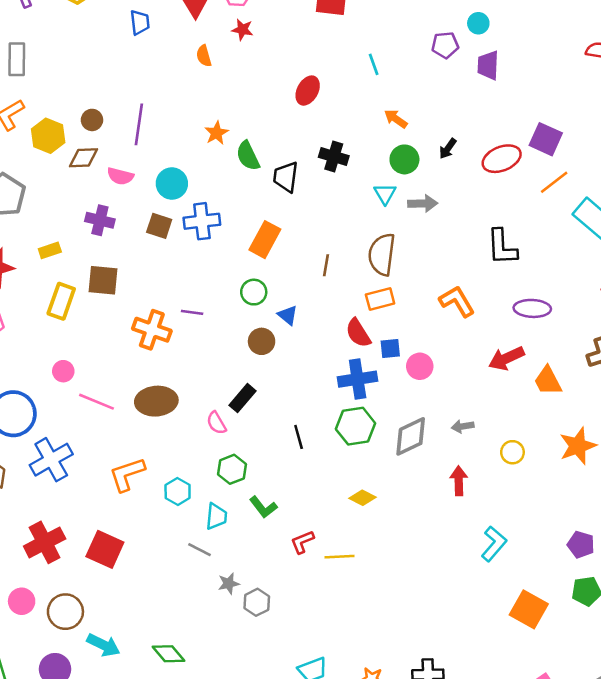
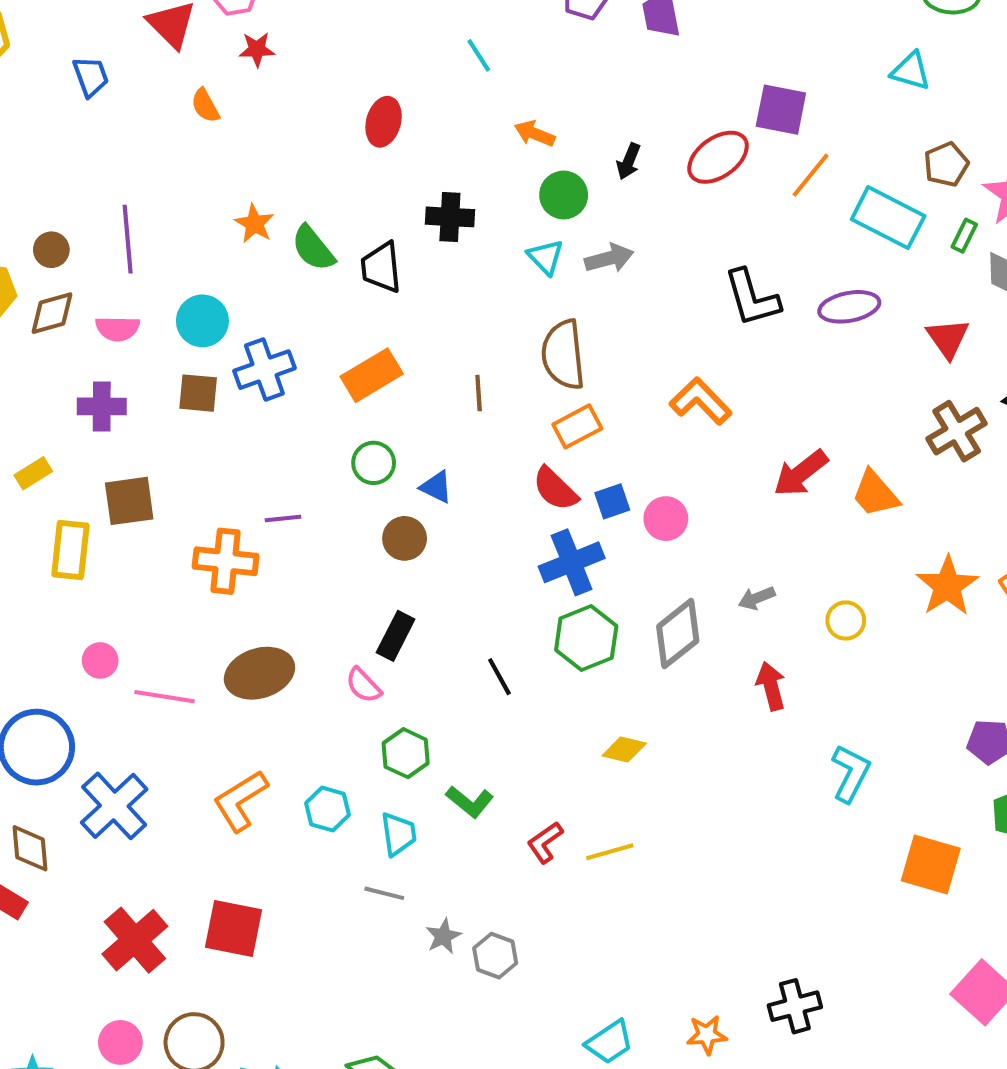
orange rectangle: (265, 240) -> (372, 375), turned 44
purple ellipse: (532, 308) -> (849, 307), moved

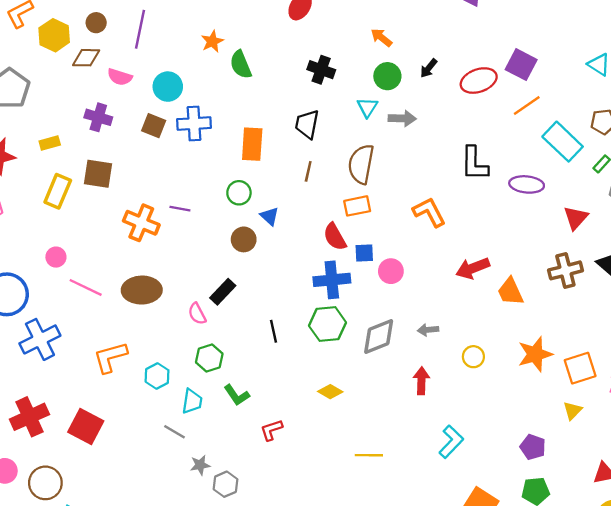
black trapezoid: (381, 267) -> (307, 124), moved
orange rectangle: (372, 375) -> (252, 144), turned -72
yellow line: (610, 852) -> (369, 455), moved

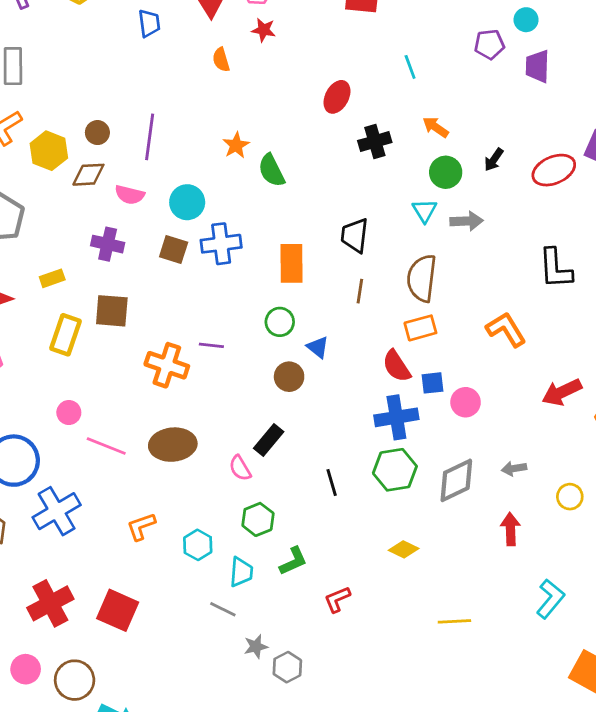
black cross: (321, 70) -> (375, 142), moved, turned -32
orange L-shape: (110, 357) -> (141, 526), size x0.7
green L-shape: (237, 395) -> (293, 561), turned -76

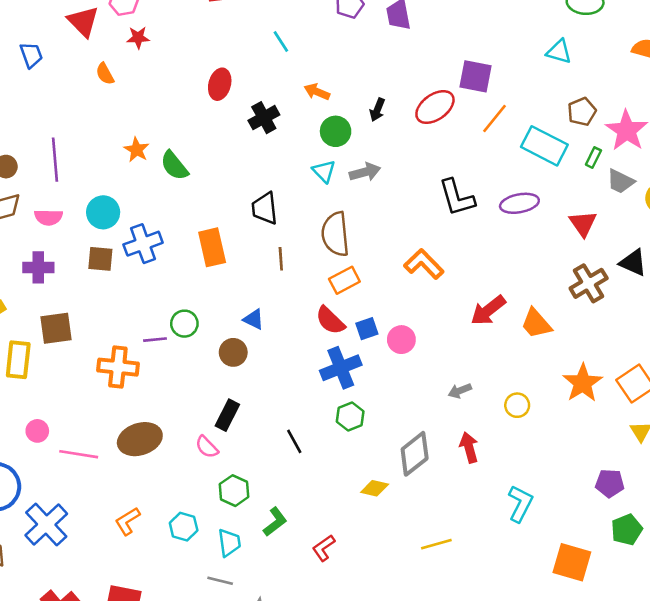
green circle: (280, 322) -> (184, 324), moved
green hexagon: (395, 470) -> (350, 417), size x0.7
gray diamond: (456, 480) -> (415, 454), moved

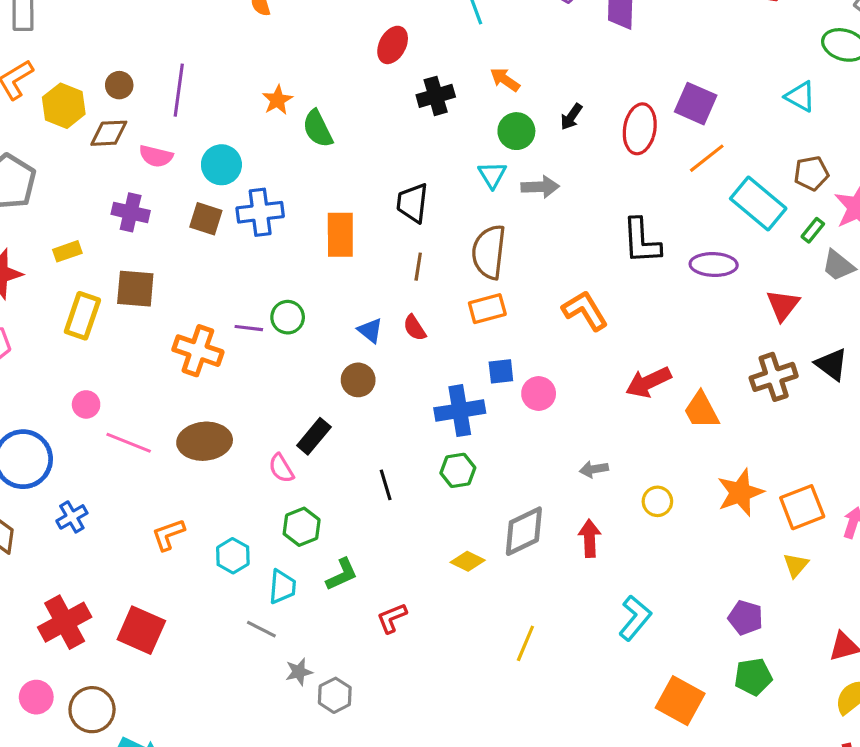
red ellipse: (435, 107) -> (640, 129), turned -57
red semicircle: (330, 320) -> (415, 328), moved, size x0.7
brown circle: (233, 352) -> (358, 380), moved
blue cross: (46, 525) -> (72, 517), size x0.6
yellow line: (436, 544) -> (525, 643), turned -64

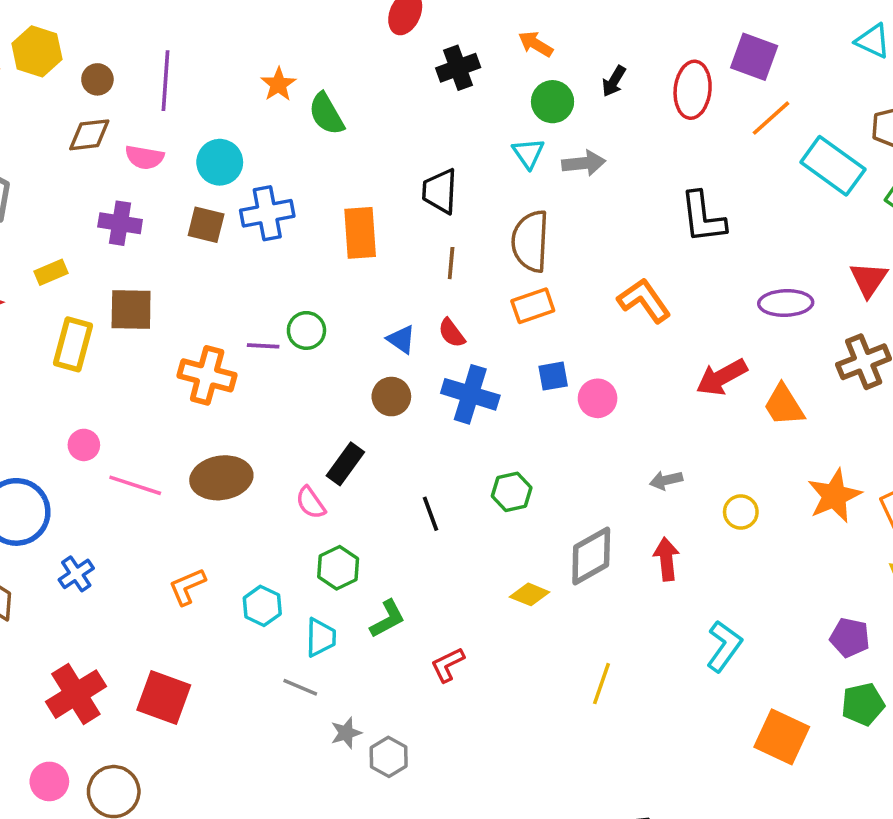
yellow hexagon: (64, 106) -> (37, 51), moved
purple ellipse: (714, 265) -> (786, 303), moved
blue cross: (460, 411) -> (470, 394), moved, turned 30

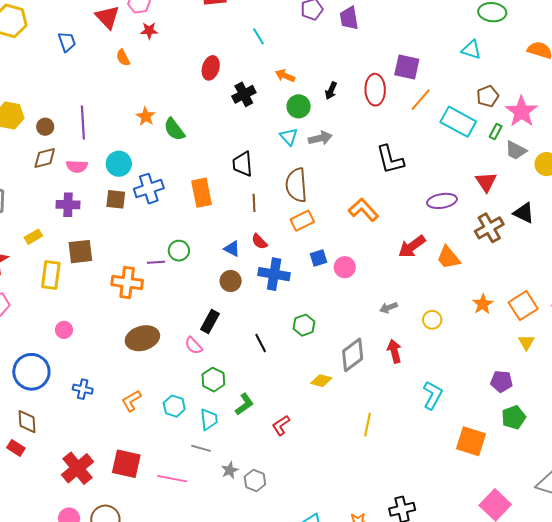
pink line: (135, 485) -> (172, 479), moved
orange star: (834, 496) -> (483, 304), size x0.7
blue cross: (76, 574) -> (83, 389), moved, turned -36

